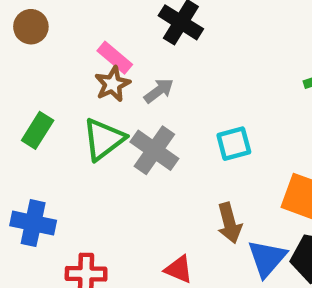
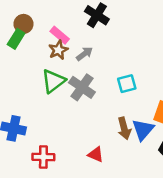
brown circle: (31, 27) -> (24, 24), moved
green rectangle: (38, 130) -> (16, 39), moved
blue triangle: (267, 258) -> (143, 130), moved

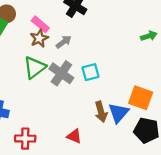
cyan square: (127, 84) -> (90, 72), moved

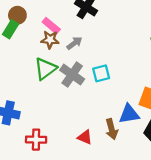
brown star: (39, 38) -> (50, 40), turned 30
brown arrow: (101, 112) -> (112, 129), moved
blue triangle: (118, 113) -> (129, 114), turned 40

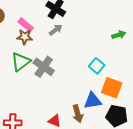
gray arrow: (74, 43) -> (56, 30), moved
cyan square: (101, 73) -> (97, 66), moved, turned -35

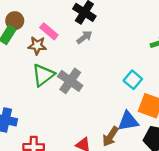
brown star: (25, 37) -> (37, 46), moved
brown arrow: (78, 114) -> (110, 136), turned 48

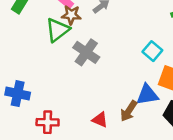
brown star: (37, 46) -> (71, 15), moved
green triangle: (43, 75) -> (58, 30), moved

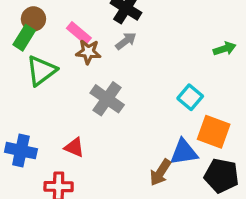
green triangle: (58, 30) -> (41, 71), moved
red triangle: (100, 120) -> (74, 147), moved

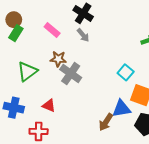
brown circle: (33, 19) -> (14, 20), moved
gray arrow: (126, 41) -> (83, 35), turned 88
brown star: (88, 52) -> (58, 59), moved
green triangle: (41, 71) -> (27, 71), moved

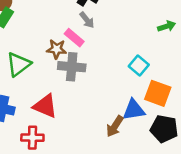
pink rectangle: (52, 30) -> (74, 38), moved
gray cross: (71, 73) -> (72, 67), turned -30
red triangle: (49, 106) -> (45, 106), size x1.5

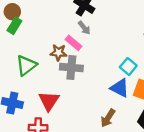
red triangle: (45, 106) -> (49, 101), turned 40
blue triangle: (134, 110) -> (120, 88), moved, turned 36

